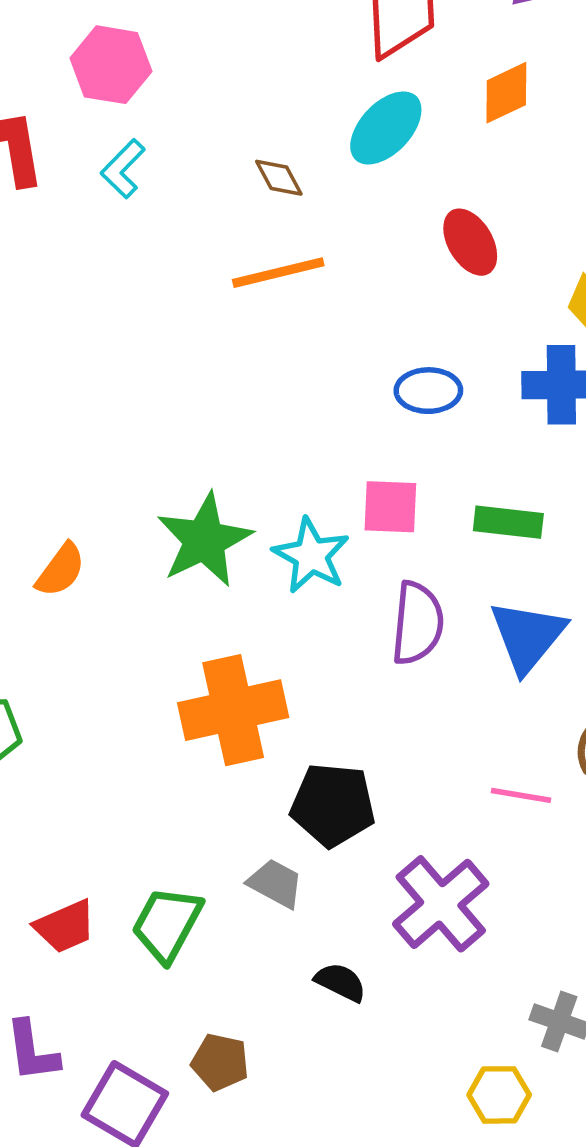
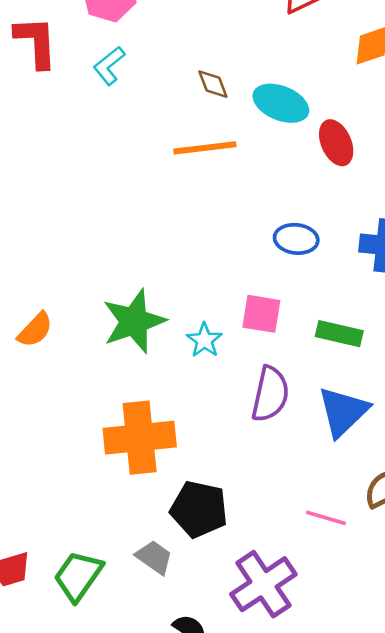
cyan ellipse: (386, 128) -> (281, 103), moved, turned 62
cyan star: (311, 556) -> (204, 340), size x0.7

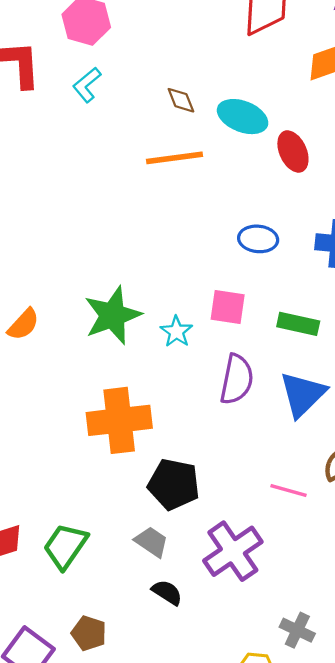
gray trapezoid: (154, 557) -> (152, 542), moved

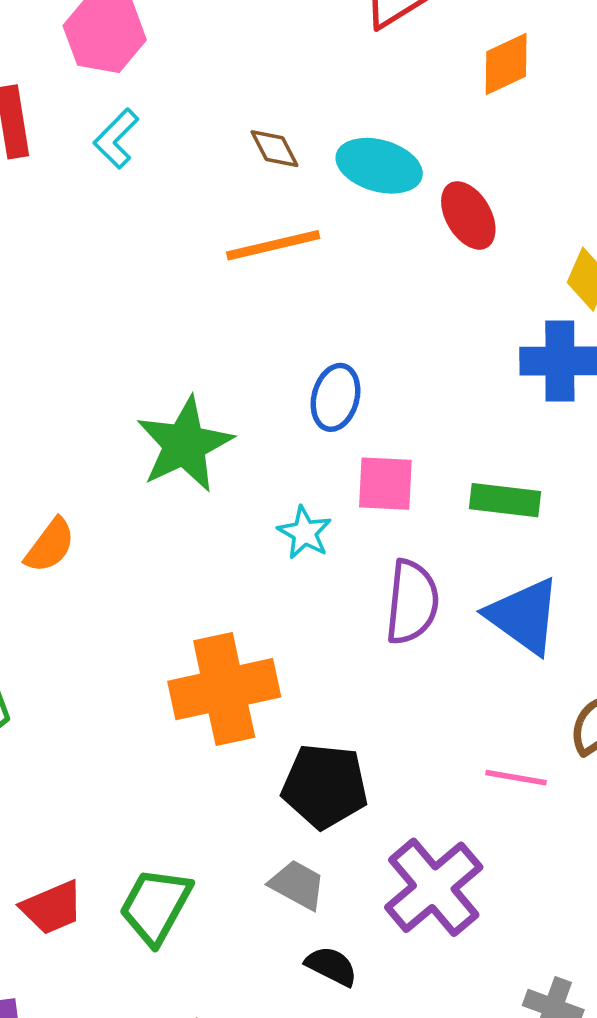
blue ellipse: (258, 239) -> (335, 397), moved, turned -75
green star: (113, 315) -> (185, 444), moved
blue triangle: (303, 394) -> (524, 616), turned -34

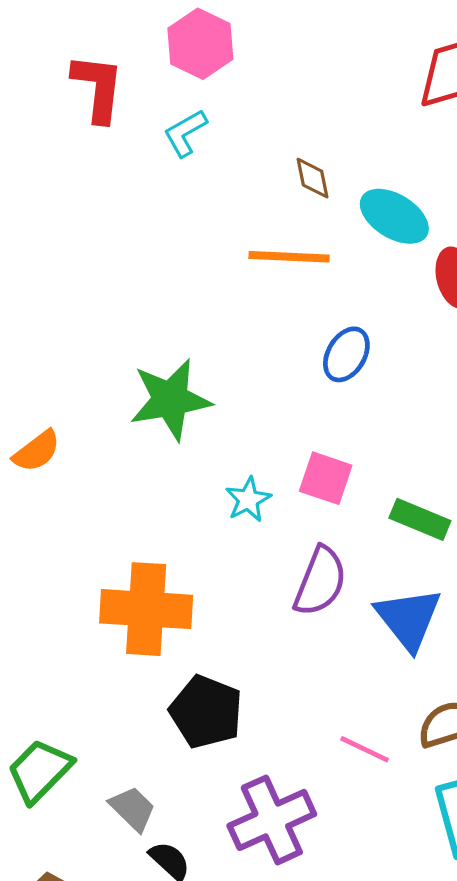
blue ellipse: (335, 397) -> (346, 354), moved
gray trapezoid: (297, 885) -> (133, 809), moved

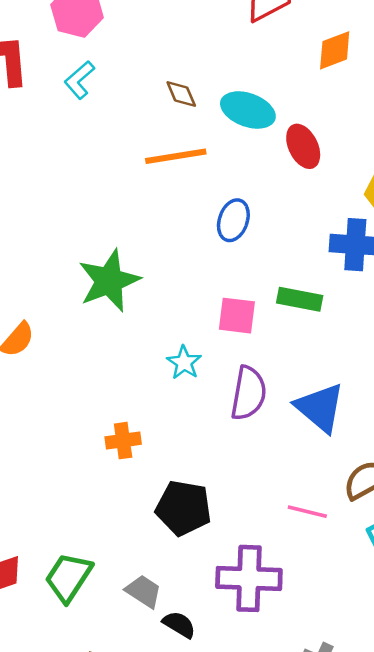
cyan star: (248, 500) -> (184, 363), moved
green rectangle: (420, 519) -> (300, 299), moved
orange cross: (146, 609) -> (123, 441), size x0.5
purple cross: (272, 820) -> (249, 578), turned 38

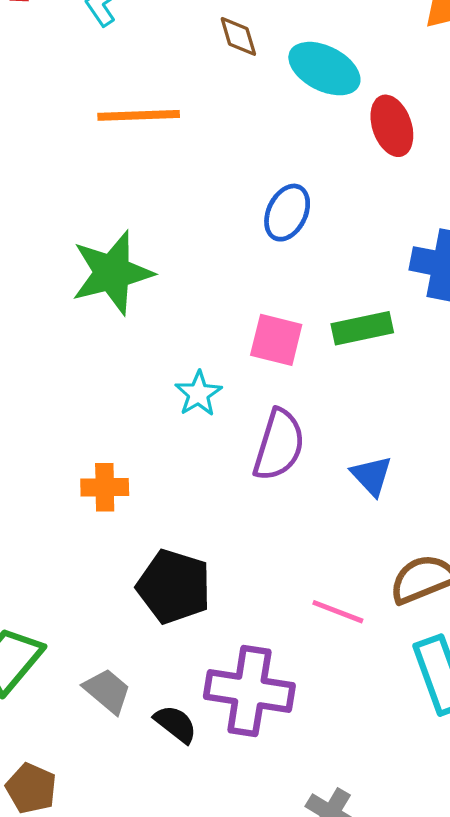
orange line: (176, 156) -> (139, 115), moved
green rectangle: (300, 299) -> (362, 328), turned -30
blue triangle: (320, 408) -> (372, 476), size x0.6
black semicircle: (179, 625) -> (176, 724), moved

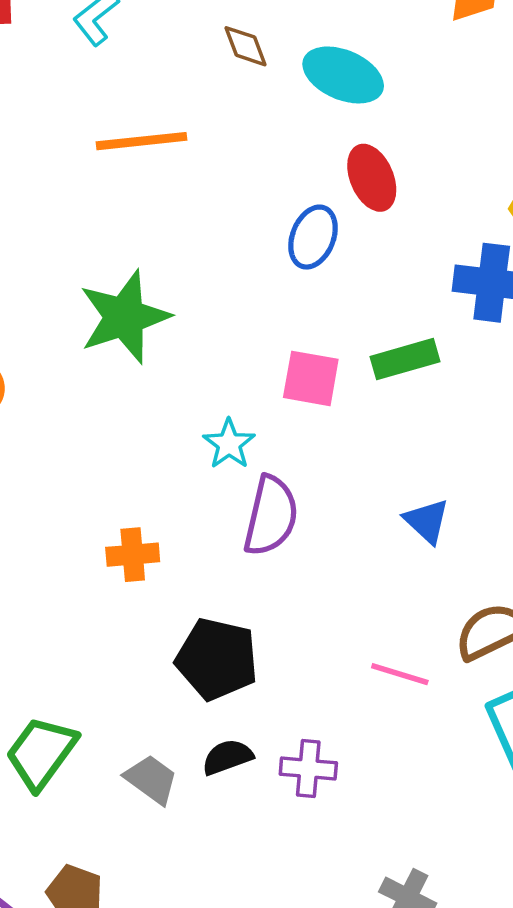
red ellipse: (392, 126) -> (372, 178), moved
purple semicircle: (279, 445) -> (271, 516), moved
purple cross: (249, 691) -> (308, 769), size x0.6
black semicircle: (176, 724) -> (227, 757), moved, turned -54

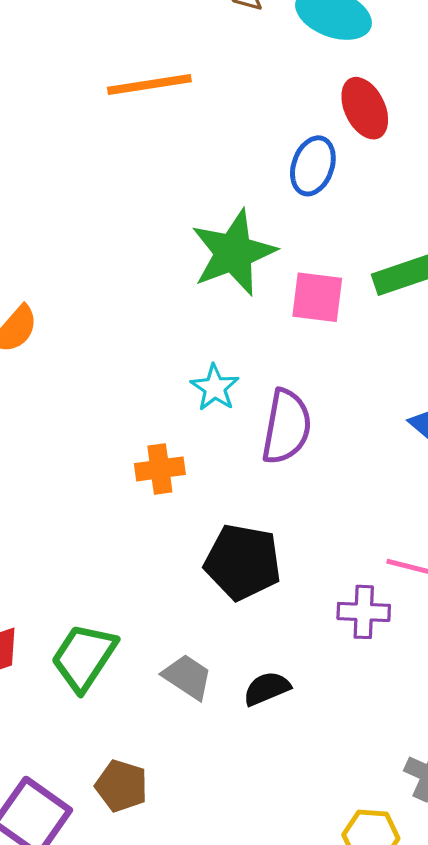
green star: (124, 317) -> (233, 253), moved
cyan star: (229, 444) -> (215, 388), moved
black semicircle: (227, 757) -> (267, 688), moved
purple cross: (308, 769) -> (364, 612), moved

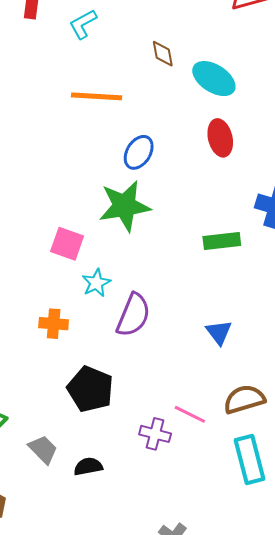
blue ellipse: (313, 166) -> (139, 152), moved
pink square: (317, 297) -> (67, 244), moved

